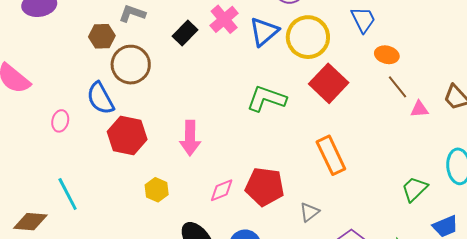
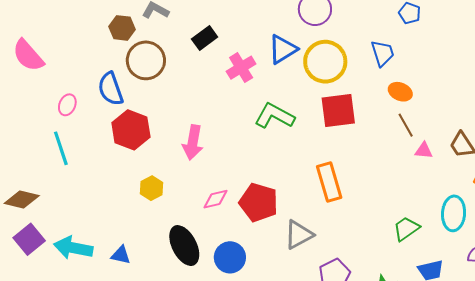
pink cross: (224, 19) -> (241, 68), moved
red square: (329, 83) -> (338, 111), turned 30
cyan line: (68, 194) -> (61, 148), moved
gray triangle: (309, 212) -> (299, 235), size x1.5

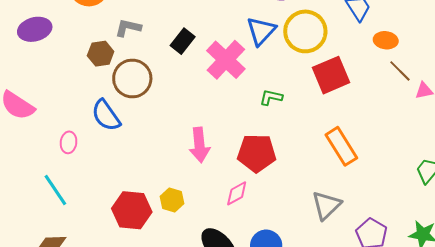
pink cross: (241, 68) -> (226, 60), size x1.4
green L-shape: (274, 116) -> (271, 97), size x0.6
red hexagon: (131, 130) -> (132, 210), moved
cyan line: (61, 148) -> (55, 190), moved
red pentagon: (259, 202) -> (257, 153), moved

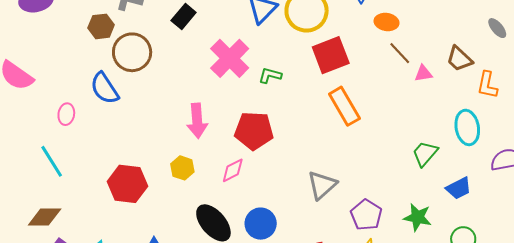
pink cross: (226, 60) -> (230, 58), moved
orange rectangle: (341, 146) -> (344, 106), moved
yellow hexagon: (172, 200) -> (182, 168), moved

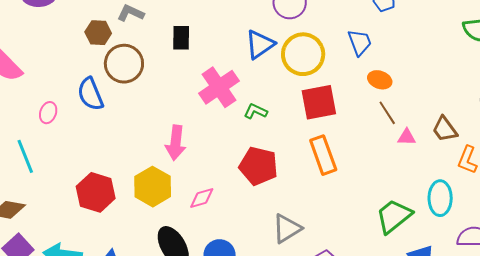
black rectangle: (184, 16) -> (181, 38), turned -50
red pentagon: (254, 131) -> (259, 166), moved
green trapezoid: (425, 154) -> (394, 216), size x1.4
yellow hexagon: (182, 168) -> (153, 187), size x1.6

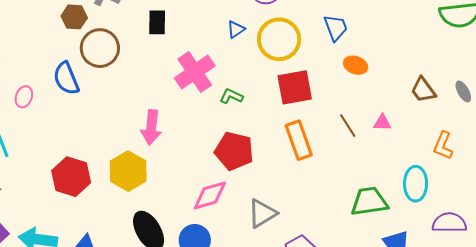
blue triangle: (260, 44) -> (236, 29), size x0.6
brown line: (387, 113) -> (348, 126), moved
brown trapezoid: (445, 129) -> (423, 90), moved
pink diamond: (202, 198) -> (210, 195), moved, size x1.4
green trapezoid: (394, 216) -> (369, 202), turned 30

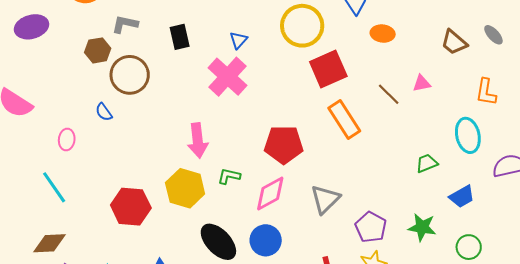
blue triangle: (236, 29) -> (238, 40), moved
blue semicircle: (66, 78) -> (104, 112), size x0.6
green L-shape: (231, 96) -> (229, 176), moved
green trapezoid: (369, 202) -> (427, 163), size x0.6

